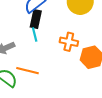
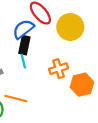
orange cross: (69, 42) -> (59, 69), turned -30

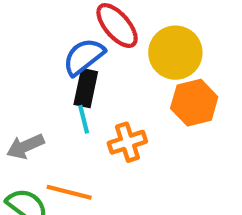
orange cross: (59, 69) -> (127, 142), moved
orange hexagon: (82, 85) -> (194, 103), moved

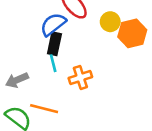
yellow circle: (175, 53) -> (110, 22), size x0.6
orange hexagon: (194, 103) -> (132, 33), moved

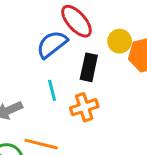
black rectangle: (54, 44) -> (89, 67), moved

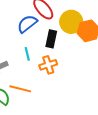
yellow circle: (120, 41) -> (71, 22), size x1.5

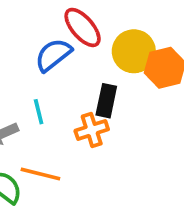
black rectangle: (51, 39) -> (106, 101), moved
cyan line: (27, 54) -> (39, 112), moved

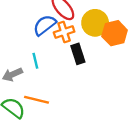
black rectangle: (106, 101) -> (78, 54), turned -30
orange cross: (92, 130) -> (64, 32), moved

